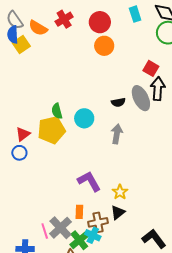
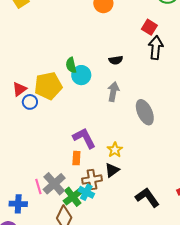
gray ellipse: (141, 98) -> (145, 112), moved
green semicircle: (57, 111) -> (71, 65), moved
blue circle: (19, 153) -> (30, 102), moved
orange rectangle: (79, 212) -> (76, 158), moved

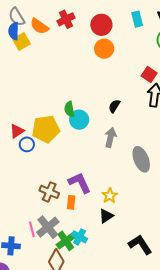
black semicircle: (116, 60) -> (114, 106), turned 128
brown cross: (92, 180) -> (49, 192), moved, turned 30

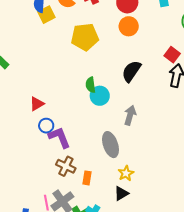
black semicircle: (114, 106) -> (131, 71), moved, size x1.6
yellow pentagon: (46, 129) -> (85, 37), moved
blue circle: (27, 144) -> (46, 126), moved
gray ellipse: (141, 159) -> (110, 145), moved
purple L-shape: (80, 183) -> (59, 137), moved

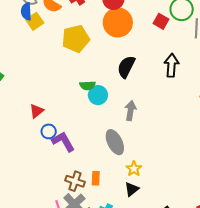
orange circle: (129, 26) -> (118, 22), size x1.5
red square: (172, 55) -> (161, 21), moved
green semicircle: (91, 85) -> (87, 85), turned -77
brown cross: (66, 166) -> (75, 181), moved

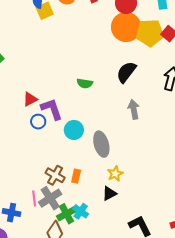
yellow pentagon: (76, 39) -> (150, 33), moved
cyan circle: (98, 95) -> (74, 130), moved
gray arrow: (130, 111) -> (134, 109), moved, turned -30
purple L-shape: (63, 142) -> (52, 109), moved

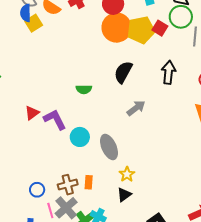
gray arrow: (134, 109) -> (136, 108), turned 72
blue circle: (38, 122) -> (37, 190), moved
brown cross: (55, 175) -> (68, 185), turned -36

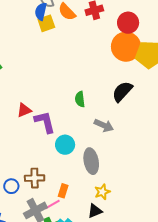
green semicircle: (84, 89) -> (80, 99), turned 70
gray arrow: (136, 108) -> (104, 125), moved, turned 48
brown cross: (68, 185) -> (35, 178), moved
pink line: (50, 210) -> (52, 205), moved, turned 63

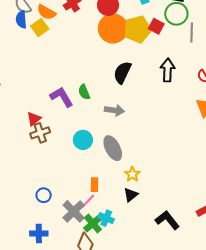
yellow square: (46, 23) -> (40, 28), moved
purple L-shape: (45, 122) -> (62, 97), moved
brown cross: (35, 178) -> (40, 133), moved

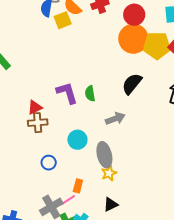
gray arrow: (115, 110) -> (115, 119), turned -42
yellow star: (132, 174) -> (109, 173), moved
blue circle: (44, 195) -> (49, 163), moved

